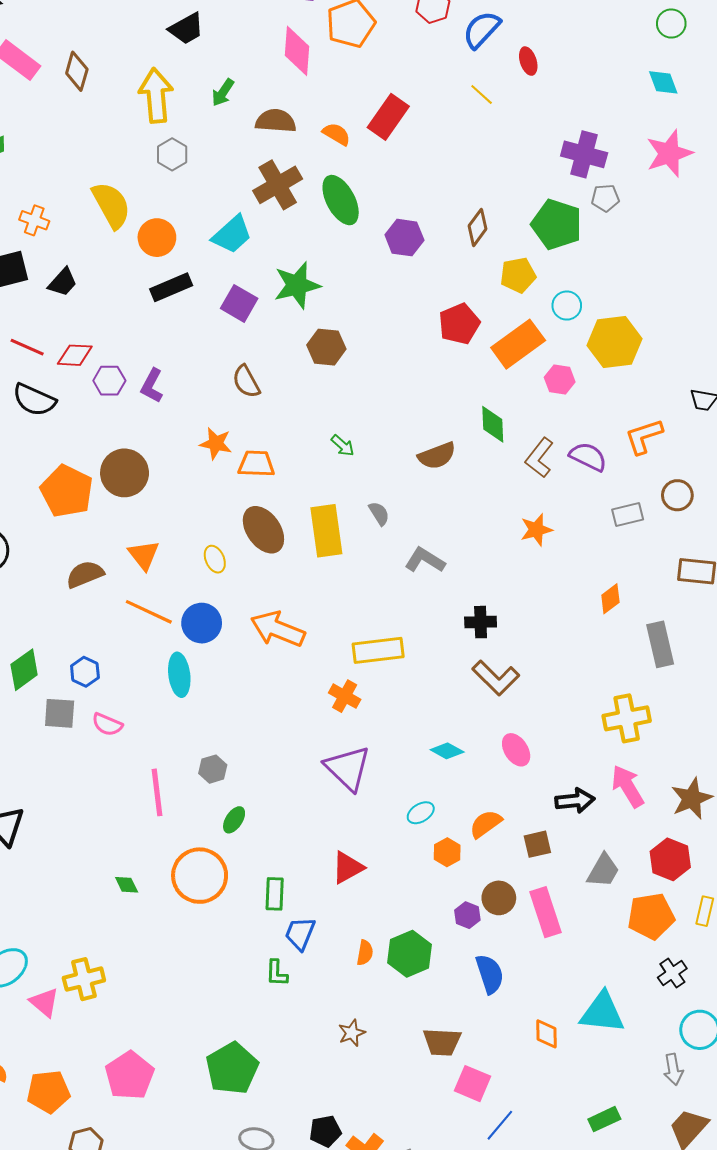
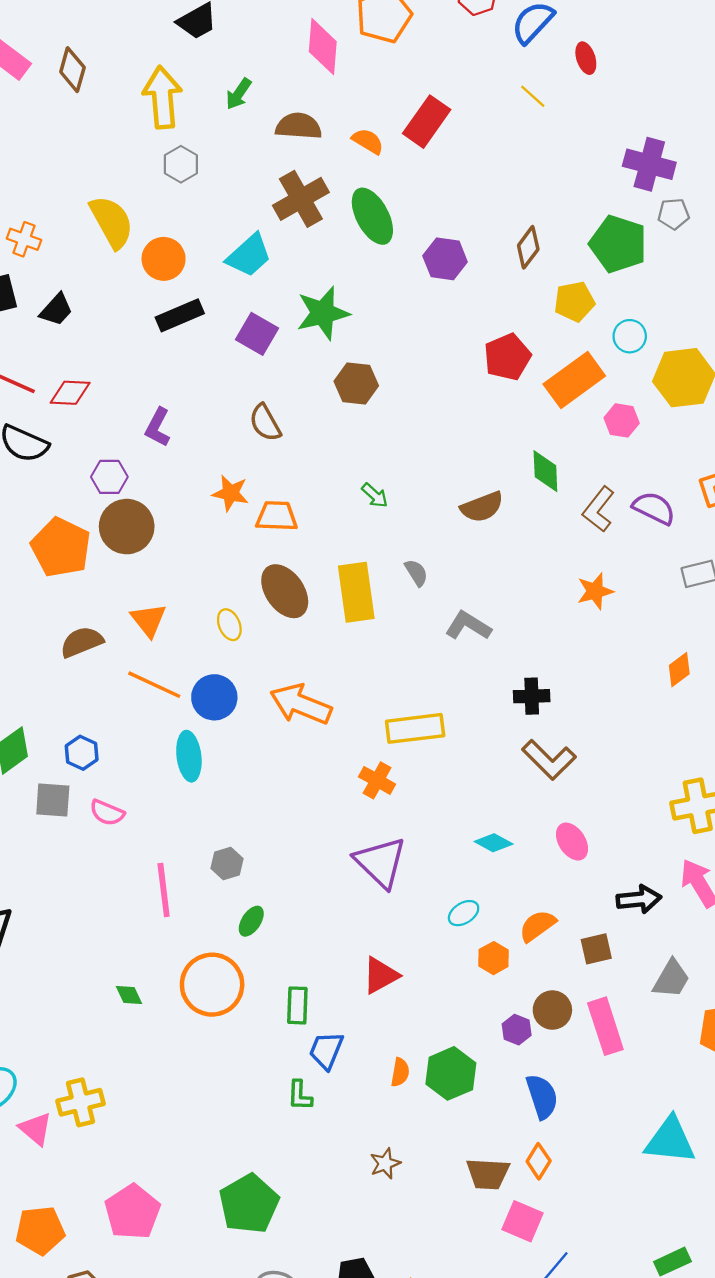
purple hexagon: (109, 381) -> (109, 477), moved
orange diamond: (546, 1034) -> (539, 1161), moved, turned 32

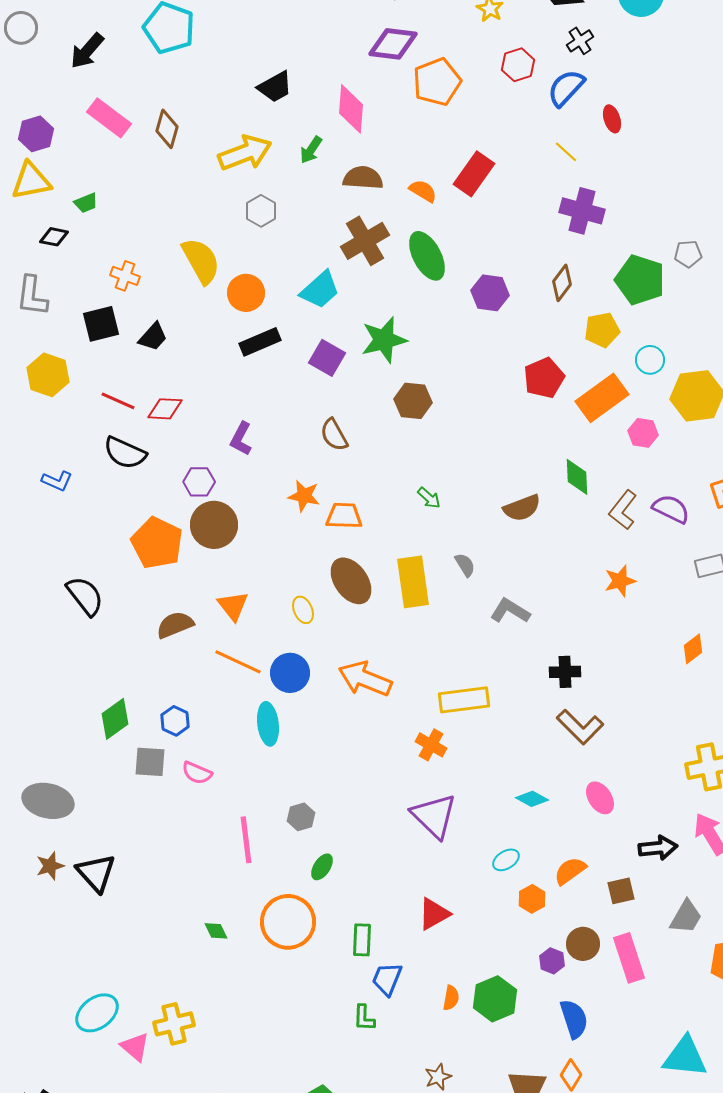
pink diamond: (323, 47) -> (351, 109), moved
yellow arrow: (162, 97) -> (245, 153), turned 74
purple cross: (649, 164) -> (582, 211), moved

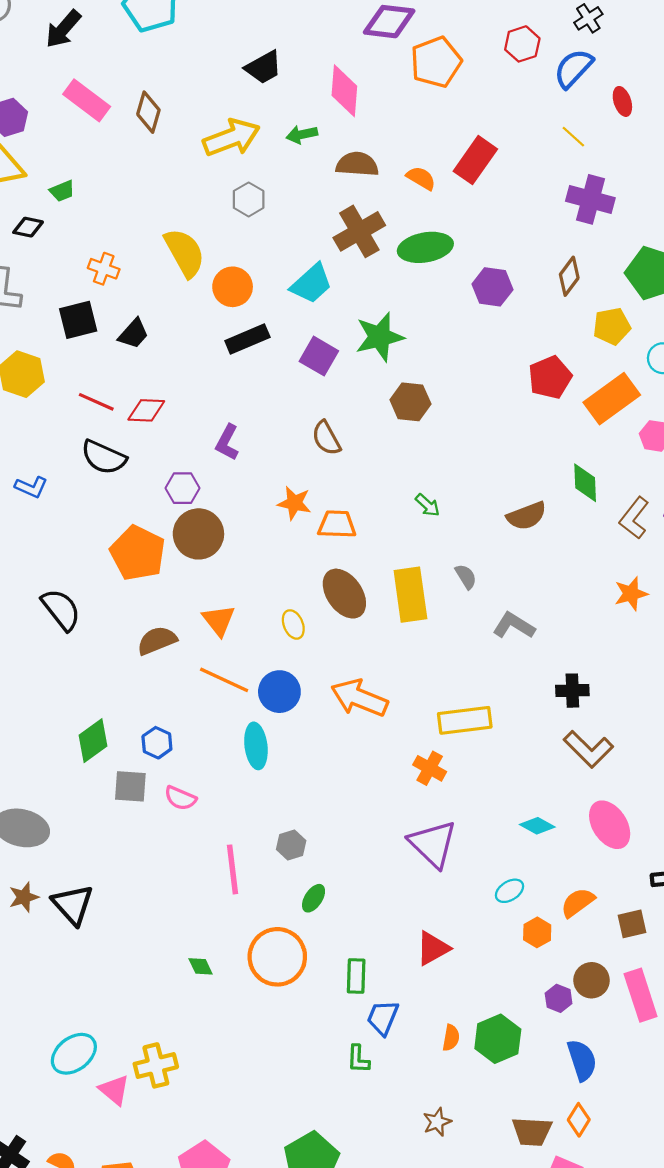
green arrow: (311, 150) -> (302, 134), turned 44
green ellipse: (427, 256) -> (425, 247), turned -72
pink ellipse: (600, 798) -> (610, 825), size x1.4

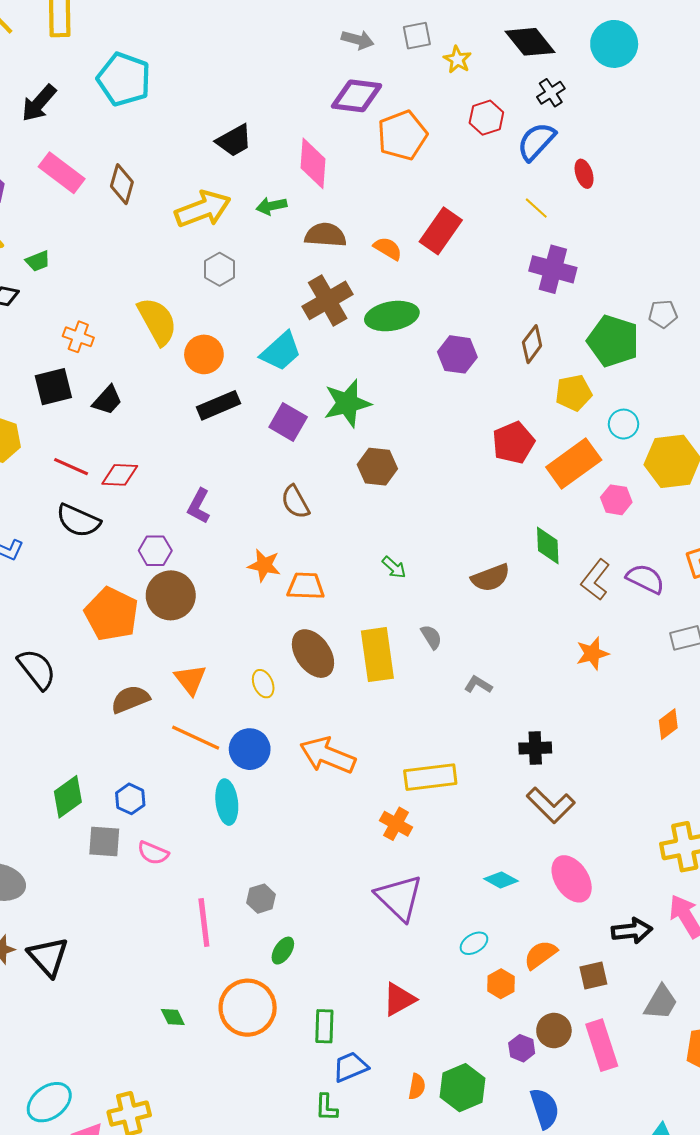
gray L-shape: (514, 626) -> (478, 685), size x0.7
blue trapezoid: (383, 1018) -> (350, 1067), turned 45

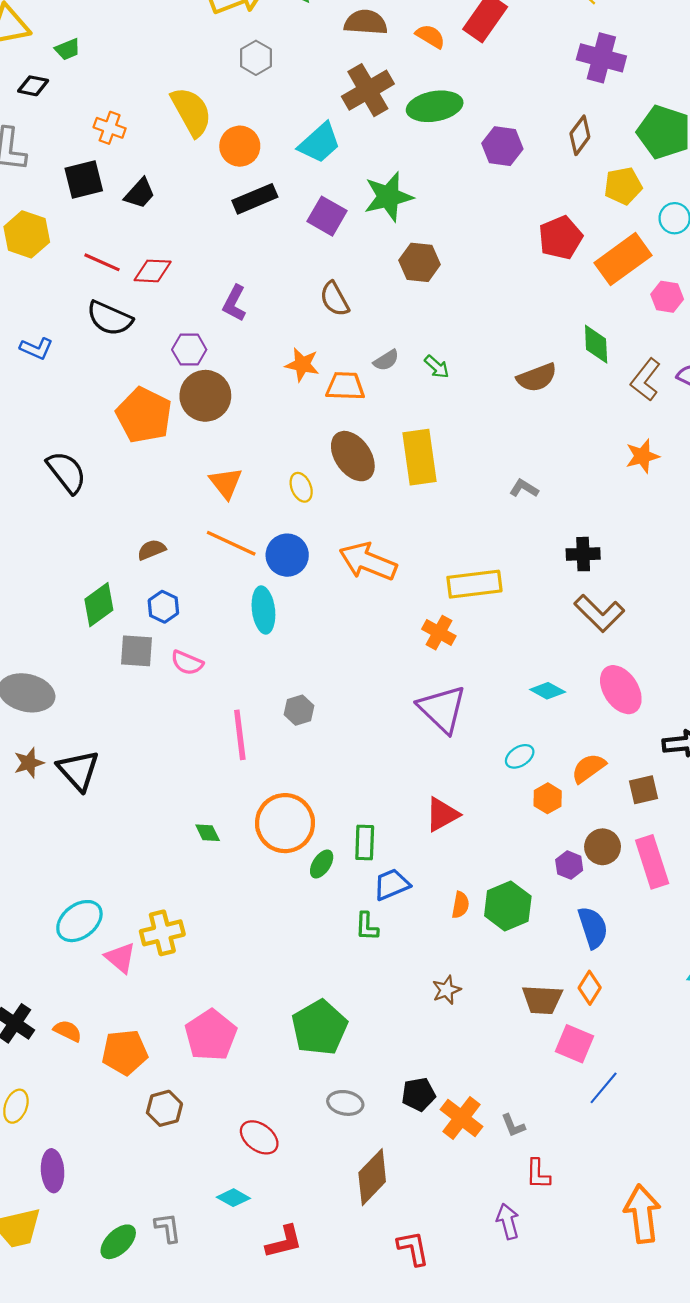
gray semicircle: (431, 637) -> (386, 360), moved, turned 90
brown semicircle: (130, 699) -> (152, 550), moved, size x0.7
green ellipse: (283, 951) -> (322, 864), moved

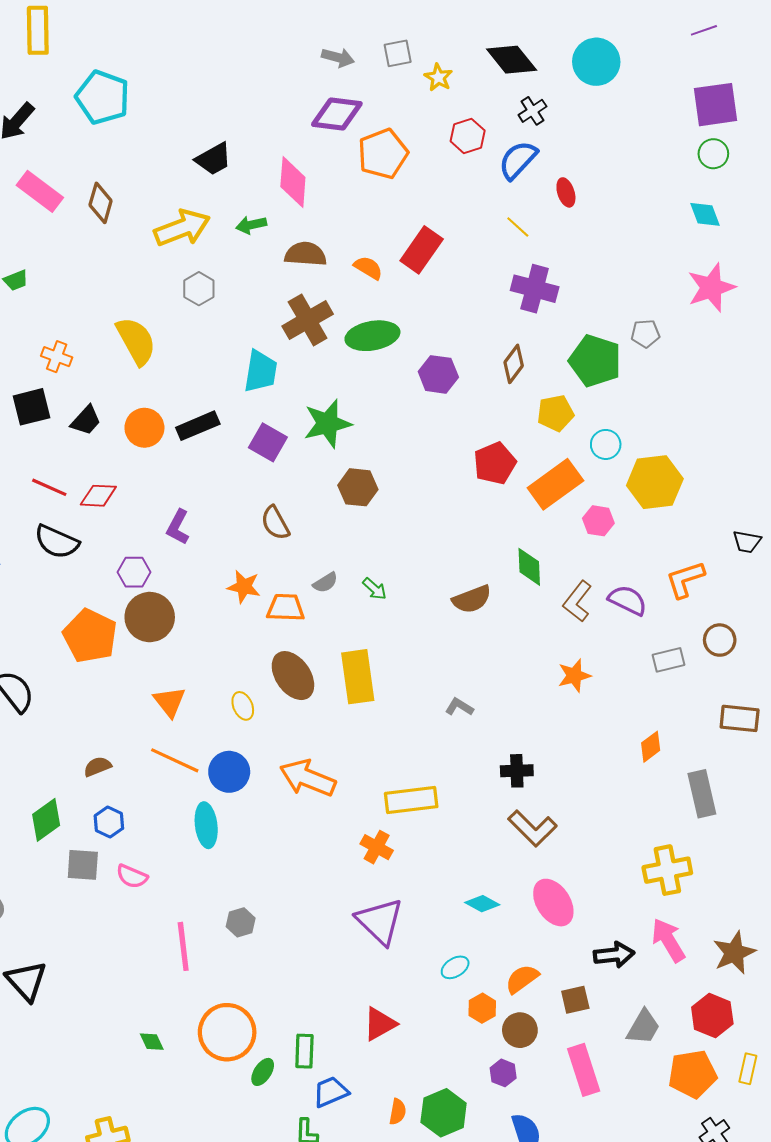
cyan trapezoid: (319, 143) -> (261, 371), turned -39
orange circle: (240, 146) -> (144, 428), moved
brown circle: (603, 847) -> (520, 1030), moved

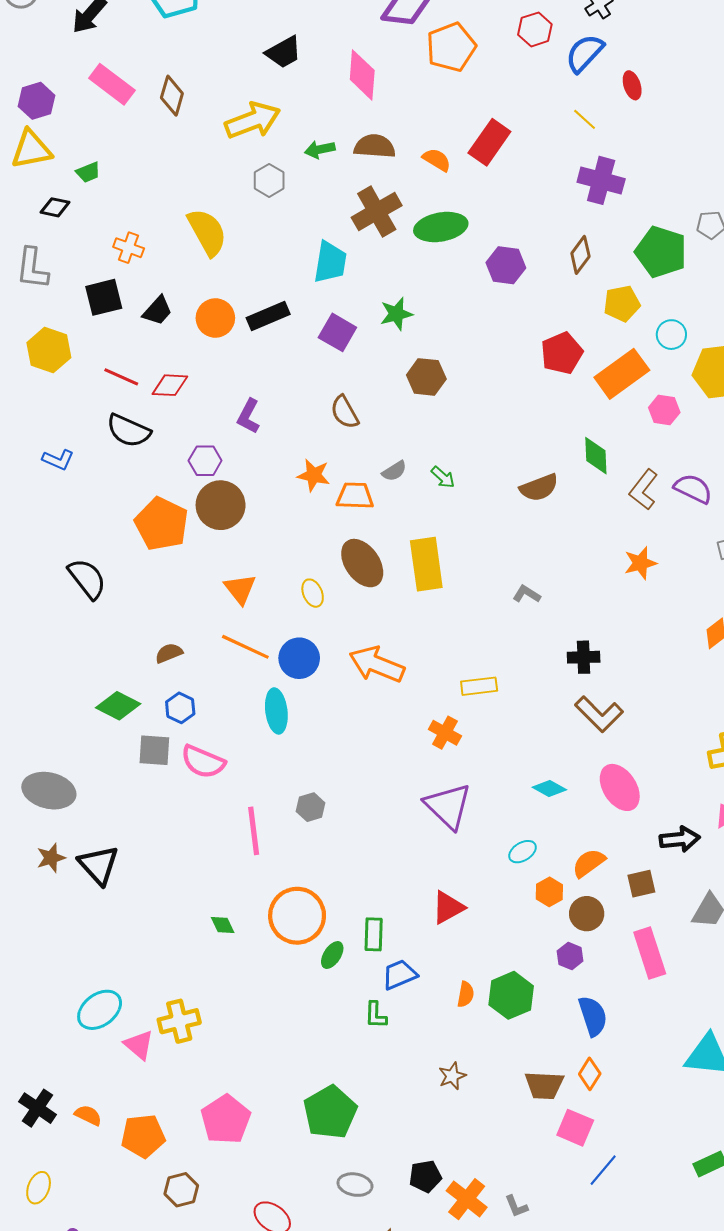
green arrow: (251, 225) -> (320, 149), moved
green star: (327, 424) -> (396, 314), size x0.7
yellow rectangle: (411, 800) -> (479, 686), size x0.7
green diamond: (46, 820) -> (118, 706), turned 63
pink semicircle: (132, 876) -> (203, 762), size x1.4

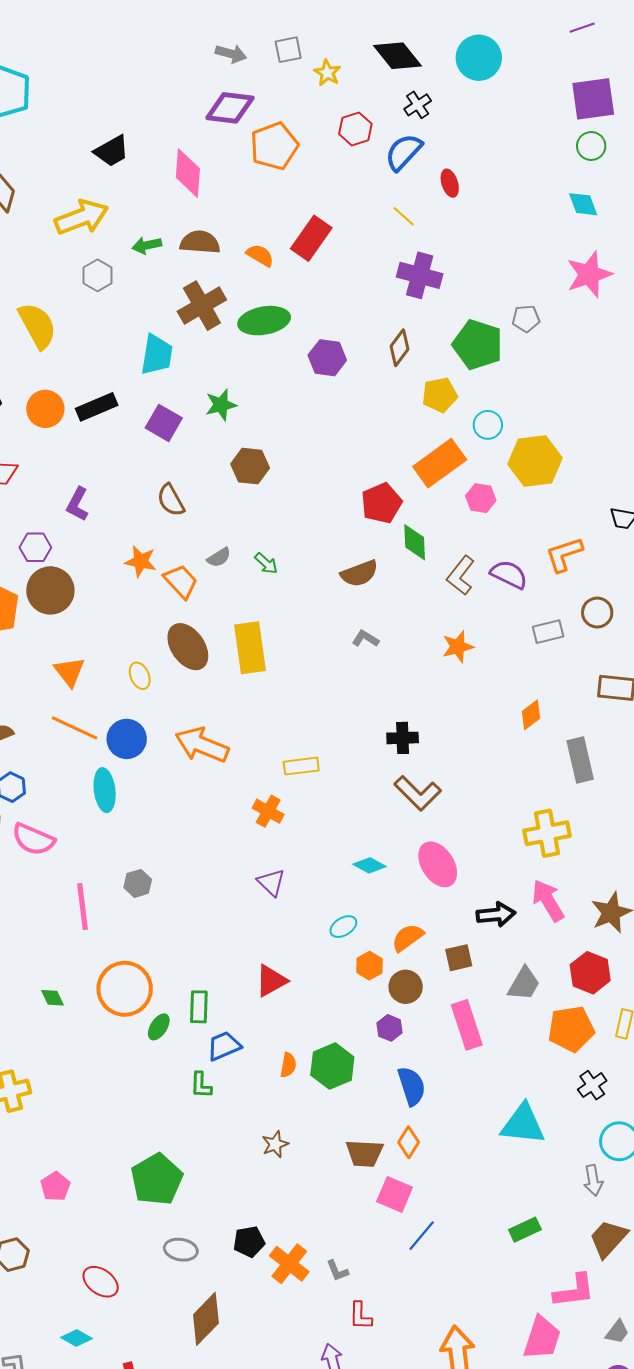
red pentagon: (562, 353) -> (381, 503), moved
orange trapezoid: (355, 496) -> (181, 581), turned 45
gray L-shape: (527, 594) -> (365, 639), moved
purple triangle: (448, 806) -> (271, 882), size x0.6
pink pentagon: (226, 1119) -> (55, 1186), size x0.6

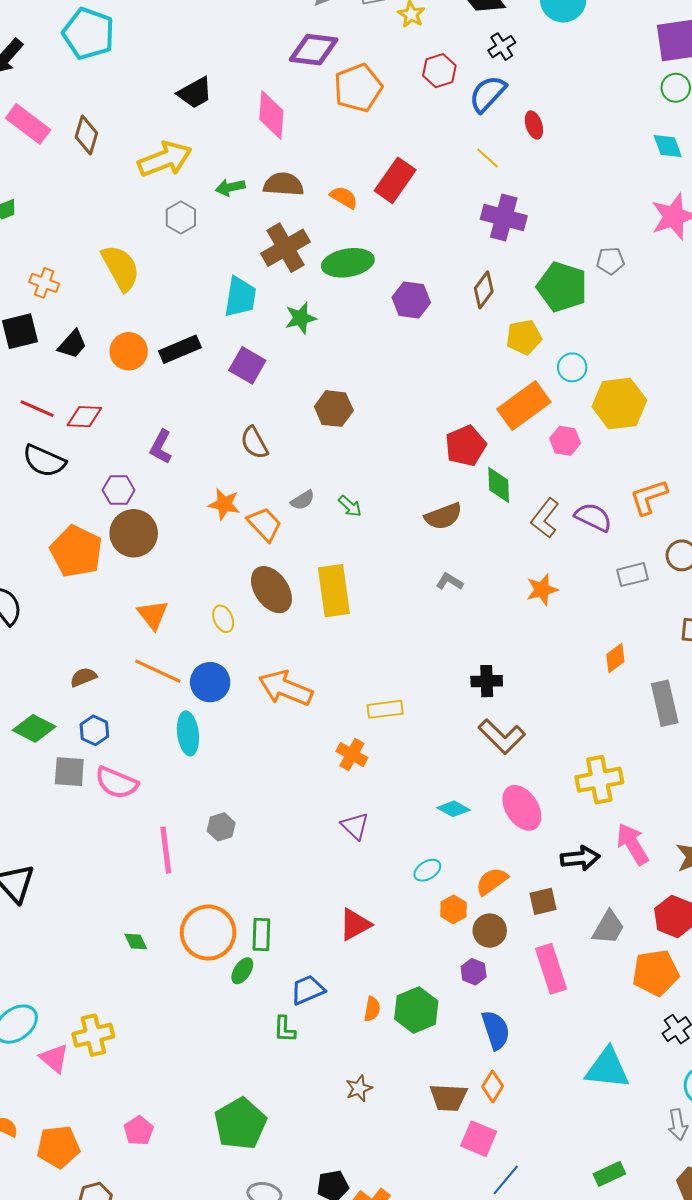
green star: (221, 405) -> (301, 318), moved
yellow cross: (547, 833) -> (599, 780), moved
green rectangle: (199, 1007) -> (261, 935), moved

